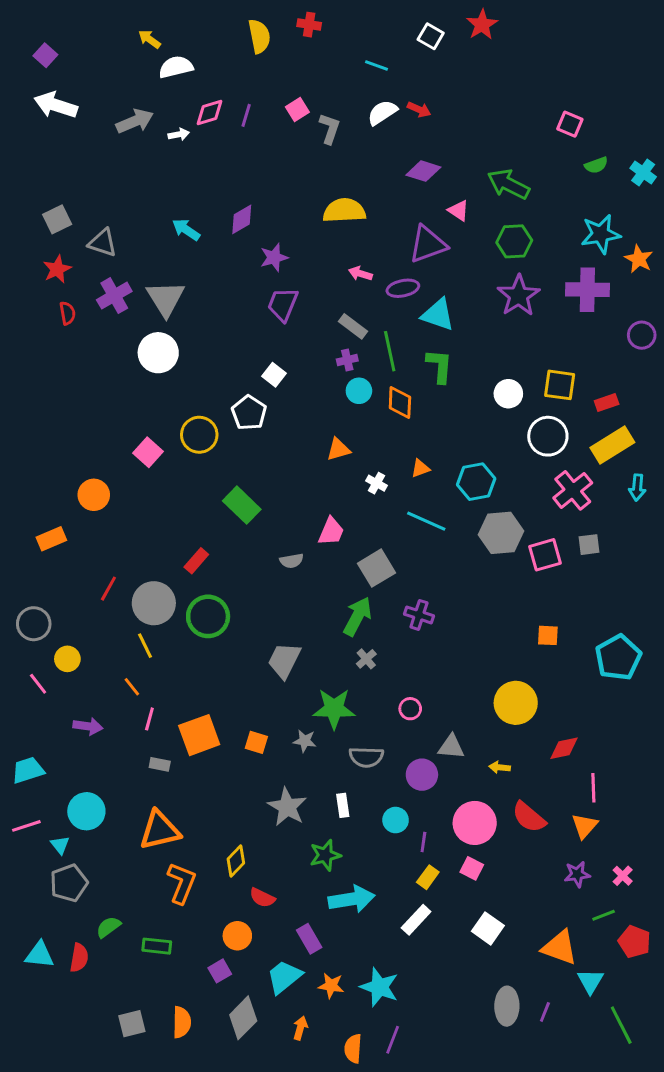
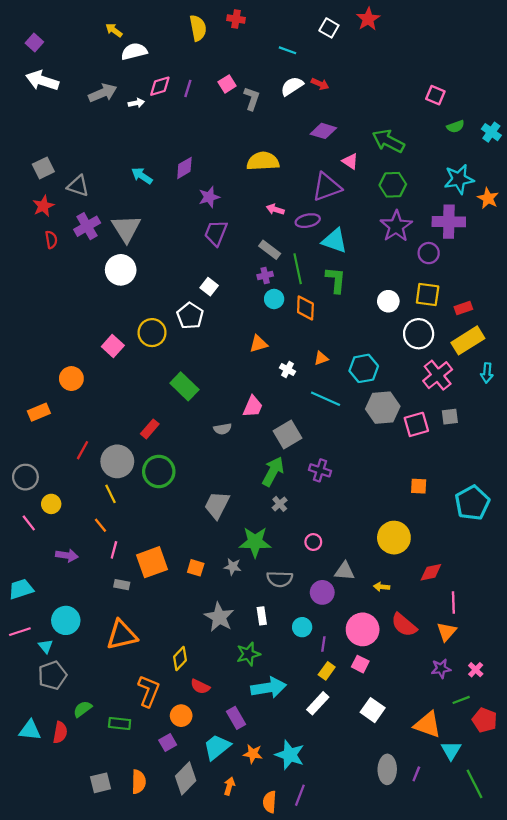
purple circle: (642, 335) -> (429, 253), moved
orange L-shape: (182, 883) -> (149, 691), moved

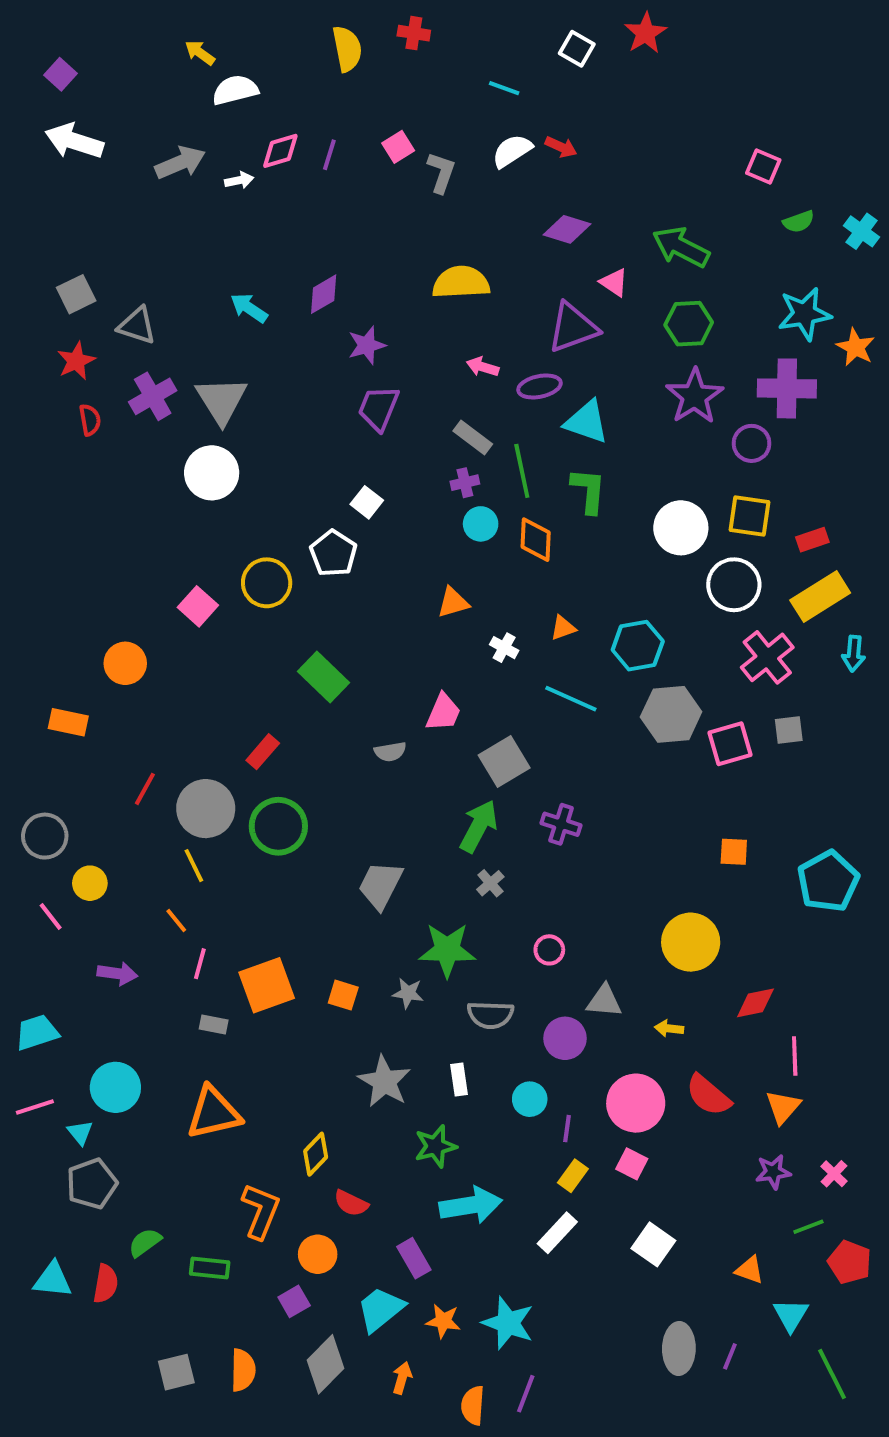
white circle: (388, 301) -> (681, 528), size x1.4
orange rectangle: (39, 412) -> (68, 722), turned 35
orange triangle: (428, 725) -> (750, 1270), size x0.6

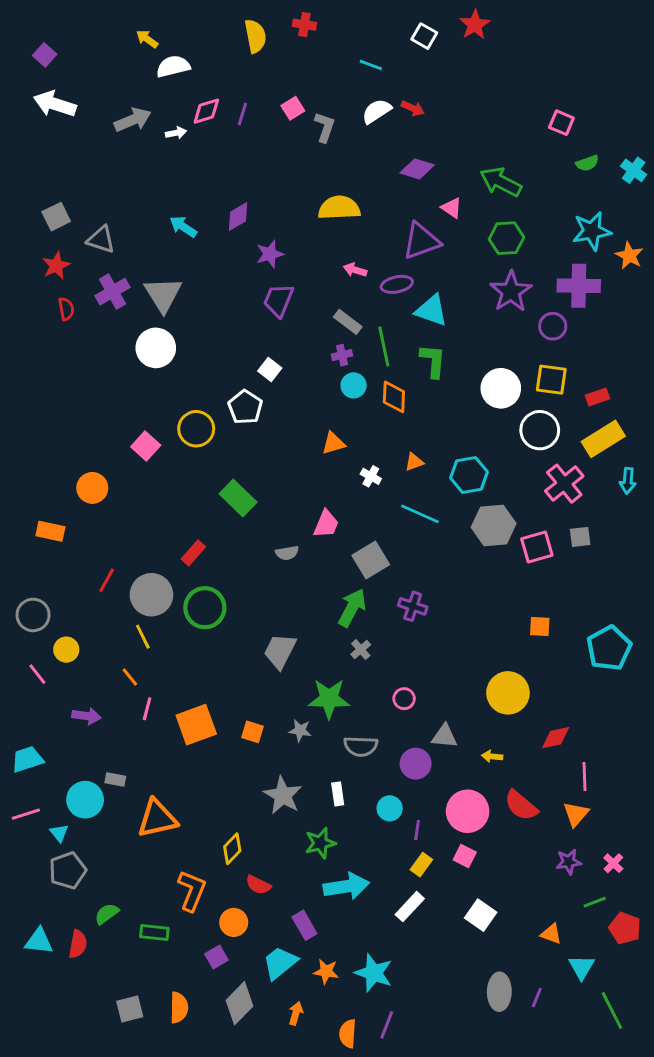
gray rectangle: (214, 1025) -> (115, 779), moved

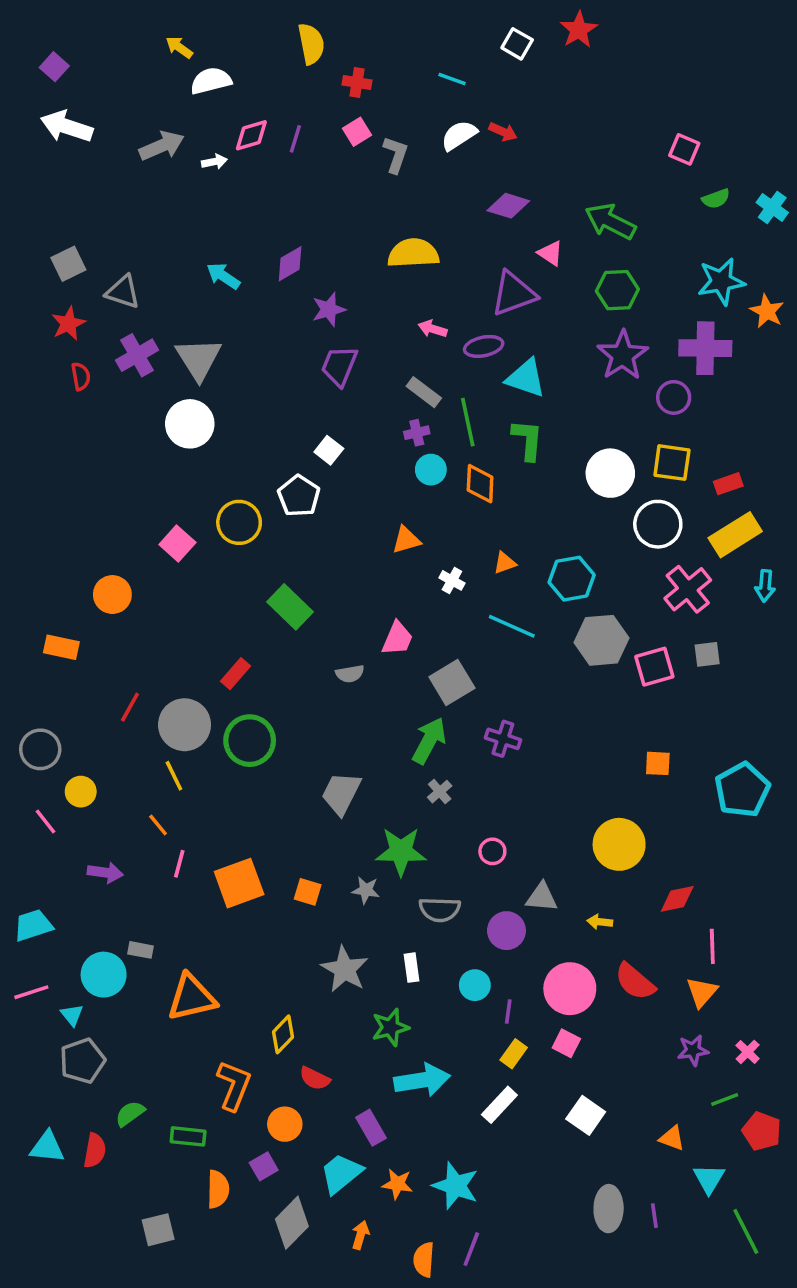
red cross: (304, 25) -> (357, 83), moved
purple line: (537, 997) -> (654, 1216), turned -30
orange semicircle: (179, 1008) -> (218, 1189), moved

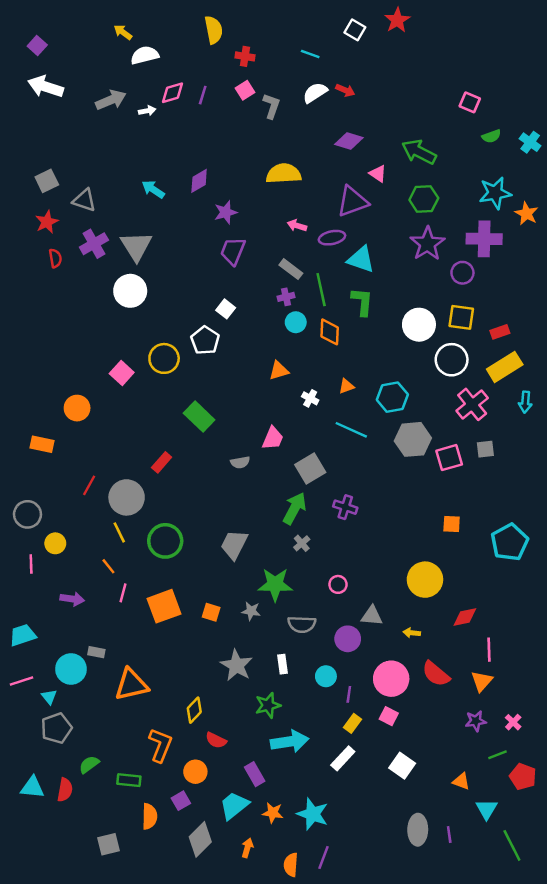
green circle: (250, 741) -> (165, 541), moved
pink line: (46, 821) -> (31, 564), turned 36

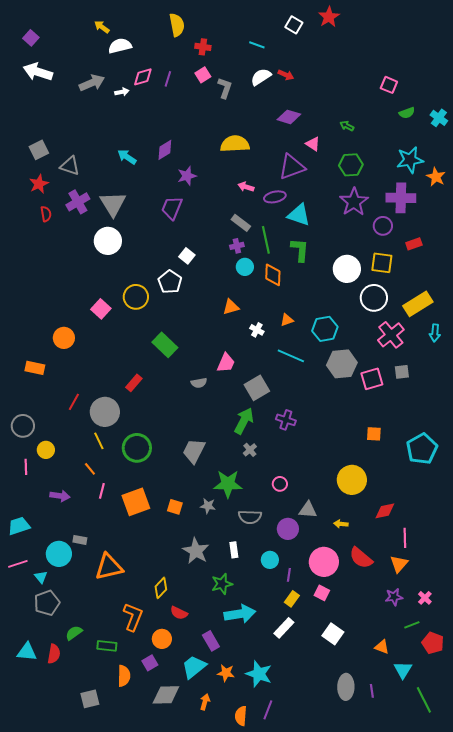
green arrow: (419, 152) -> (347, 126), size x0.5
purple trapezoid: (233, 251) -> (172, 208), moved
red rectangle: (500, 332) -> (414, 244), moved
gray diamond: (200, 839) -> (166, 695), turned 44

